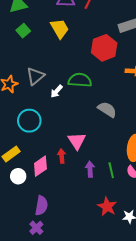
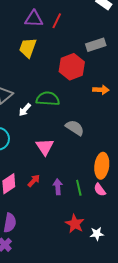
yellow trapezoid: (60, 29) -> (28, 48), turned -130
pink triangle: (77, 141) -> (45, 147), moved
red arrow: (62, 156) -> (34, 181), moved, turned 48

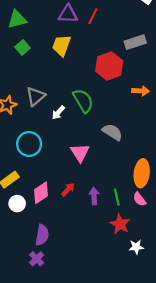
green semicircle: (48, 99) -> (83, 101), turned 55
red star: (75, 224) -> (120, 224), moved

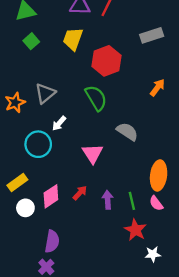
red hexagon: (109, 66) -> (106, 61), moved
orange arrow: (141, 91) -> (157, 88), turned -56
white arrow: (58, 113) -> (59, 123), moved

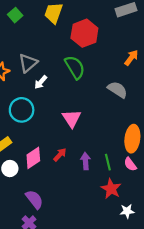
white arrow: (59, 123) -> (41, 82), moved
gray semicircle: (127, 131) -> (117, 90), moved
purple semicircle: (52, 241) -> (34, 199), turned -48

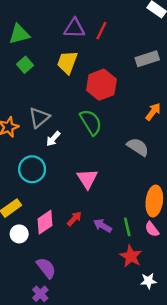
purple arrow: (85, 161) -> (103, 226), turned -56

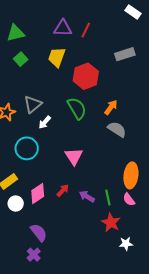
orange arrow: (153, 112) -> (111, 107), moved

